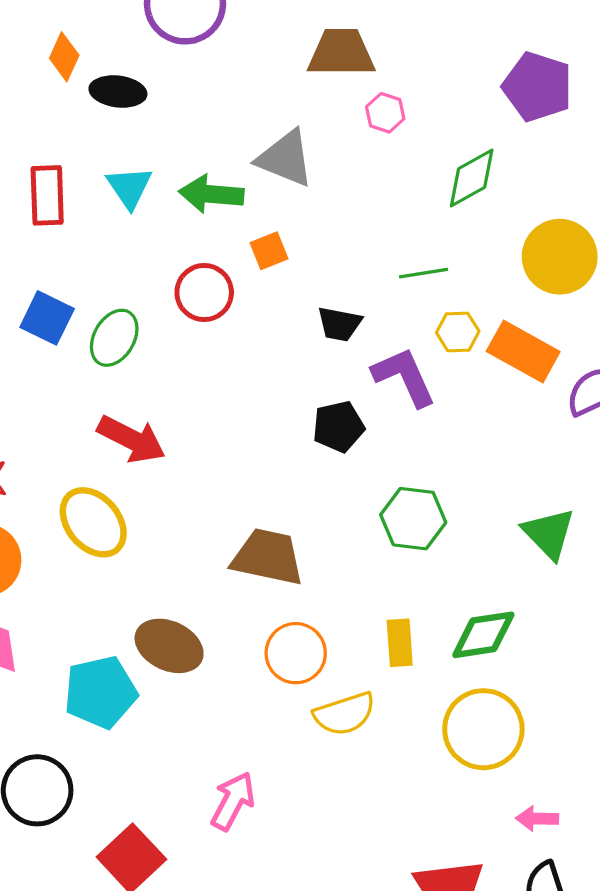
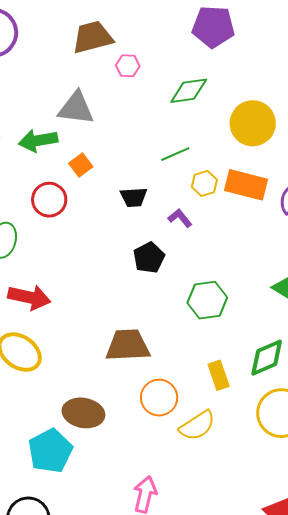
green diamond: (472, 178) -> (189, 91), turned 36
purple L-shape: (404, 377) -> (180, 218), size x0.6

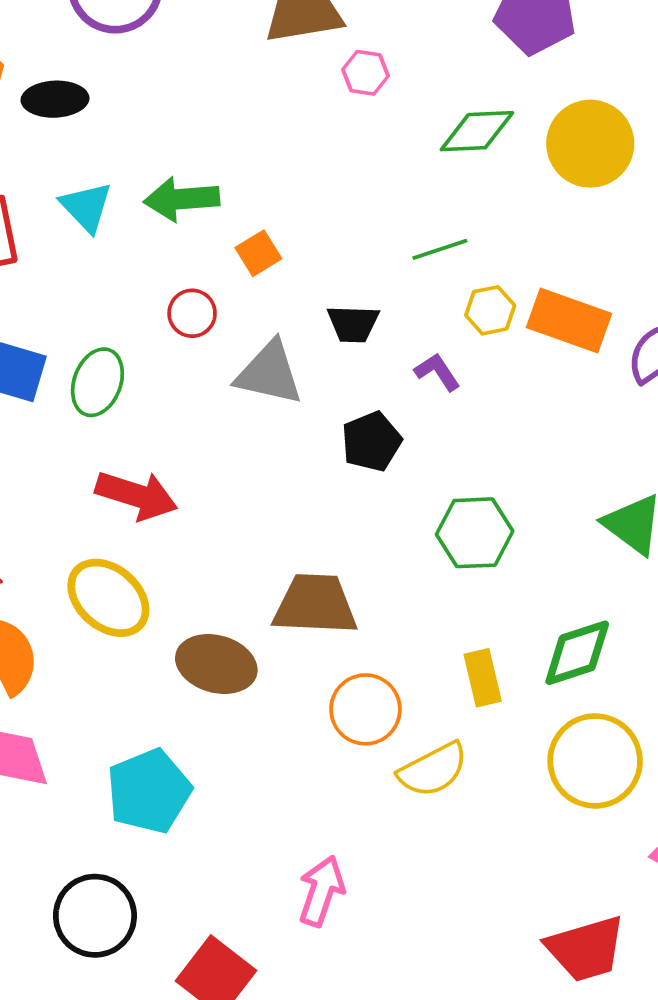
gray triangle: (76, 108) -> (269, 373), moved
yellow circle: (253, 123) -> (590, 144), moved
red circle: (49, 200) -> (192, 313), size x0.7
brown ellipse: (83, 413) -> (216, 664), moved

